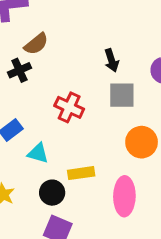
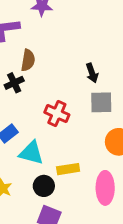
brown semicircle: (36, 44) -> (28, 60), turned -40
cyan triangle: (38, 153) -> (31, 153), size x1.4

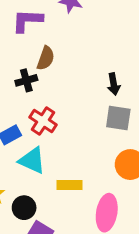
red cross: (57, 114) -> (43, 121), moved
black circle: (44, 186) -> (24, 208), moved

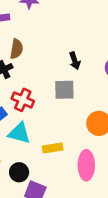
gray square: (118, 118) -> (64, 90), moved

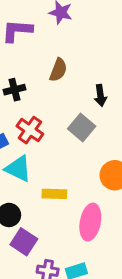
brown semicircle: (17, 49) -> (58, 70), moved
gray square: (64, 90) -> (82, 128), turned 30

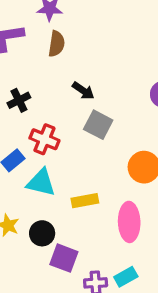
brown semicircle: (58, 70) -> (56, 44), moved
black arrow: (100, 95) -> (83, 91), moved, turned -35

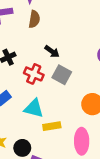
red cross: (44, 139) -> (34, 74), moved
cyan triangle: (41, 183) -> (34, 108), moved

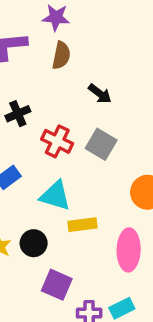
black arrow: (52, 51) -> (100, 94), moved
black circle: (22, 148) -> (34, 243), moved

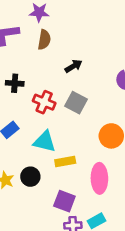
black arrow: (100, 94) -> (73, 66), turned -66
black cross: (18, 114) -> (15, 83), turned 30
purple square: (57, 285) -> (64, 201), moved

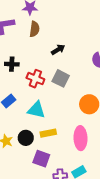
yellow rectangle: (65, 162) -> (48, 133), moved
purple square: (64, 201) -> (41, 159), moved

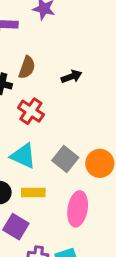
brown semicircle: (34, 29) -> (27, 67), moved
gray square: (61, 78) -> (65, 159), moved

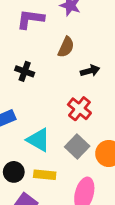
brown semicircle: (27, 67) -> (66, 47), moved
red cross: (31, 111) -> (79, 109), moved

